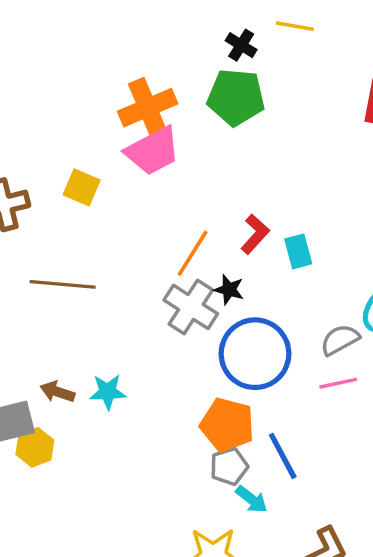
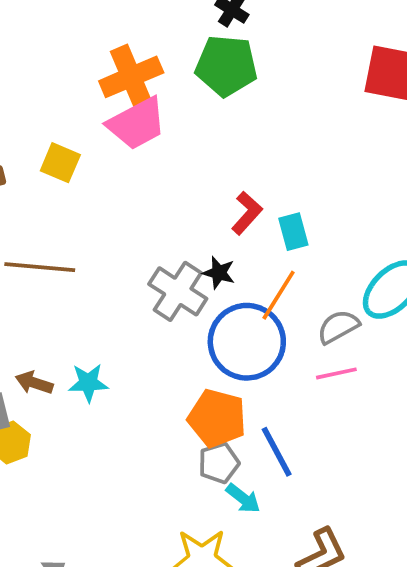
orange line: (193, 253) -> (279, 295), moved

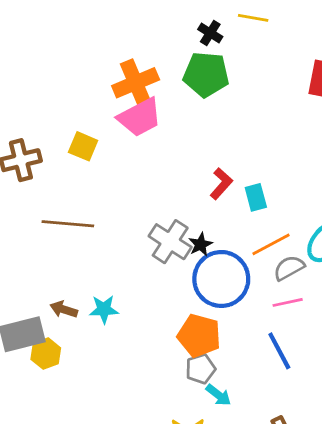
black star: (219, 273) -> (201, 244), moved, turned 30
orange line: (279, 295) -> (271, 244), moved, turned 30
blue line: (277, 452) -> (279, 351), moved

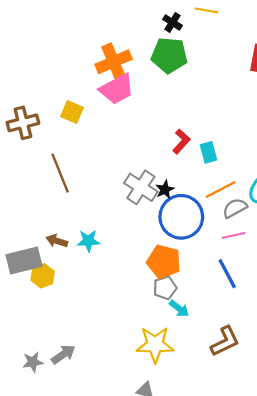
brown line: (68, 224) -> (60, 173), turned 63

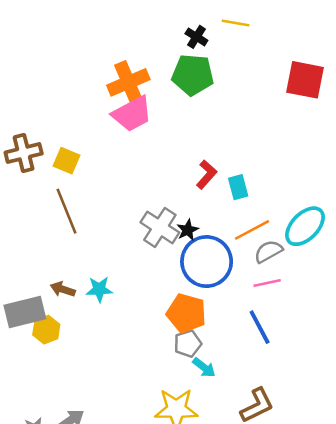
yellow square: (72, 112) -> (67, 161), moved

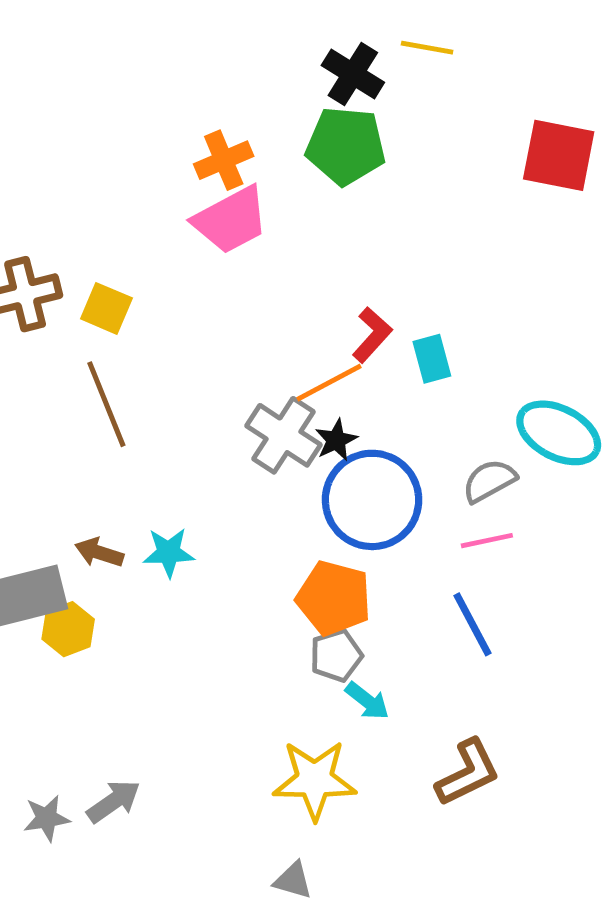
black cross: (196, 37) -> (353, 74), size x1.4
orange cross: (128, 82) -> (224, 160), size x0.7
cyan ellipse: (305, 226) -> (559, 433), turned 72
orange line: (252, 230) -> (329, 383), moved

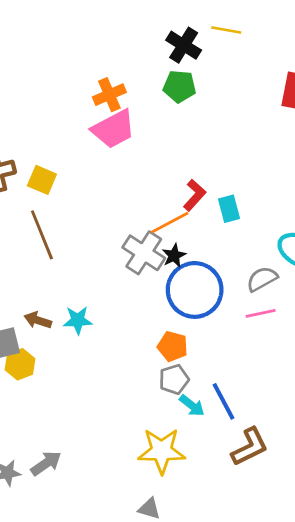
green pentagon: (346, 146) -> (179, 86), size x0.7
orange pentagon: (334, 598) -> (173, 346), size x0.7
blue line: (473, 624) -> (223, 401), moved

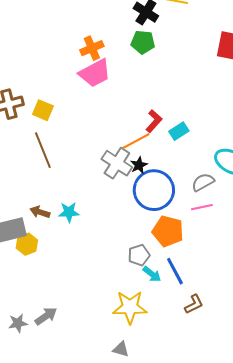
cyan rectangle: (229, 209) -> (179, 131), turned 72
orange pentagon: (173, 346) -> (168, 231), moved, size x1.4
brown L-shape: (250, 447) -> (194, 304), size x0.7

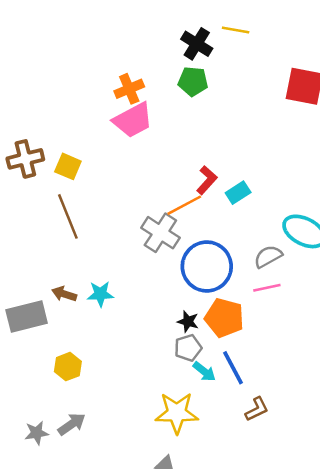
black star: (139, 165) -> (188, 322), moved, turned -30
yellow hexagon: (27, 244) -> (68, 367), moved

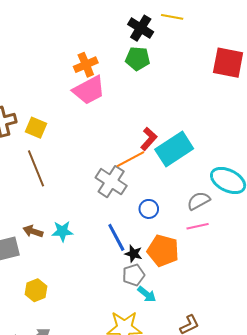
cyan rectangle: (238, 193) -> (174, 149), size x1.8
blue circle: (207, 266) -> (149, 209), size x0.5
blue line: (233, 368) -> (116, 237), moved

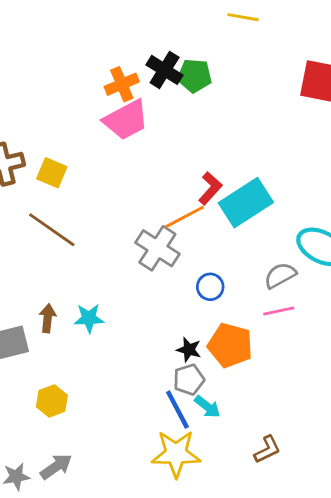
black cross: (141, 28) -> (165, 70), moved
brown line: (36, 168) -> (52, 230), turned -33
brown arrow: (33, 231) -> (48, 318), turned 78
blue line: (116, 237) -> (177, 410), moved

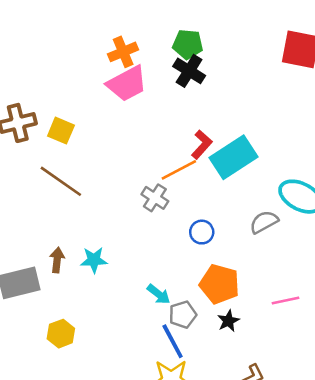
black cross: (165, 70) -> (189, 71), moved
gray cross: (157, 248) -> (155, 198), size x0.7
pink line: (279, 311) -> (285, 301), moved
black star: (189, 350) -> (228, 321), moved, turned 30
cyan arrow: (207, 407) -> (159, 294), moved

